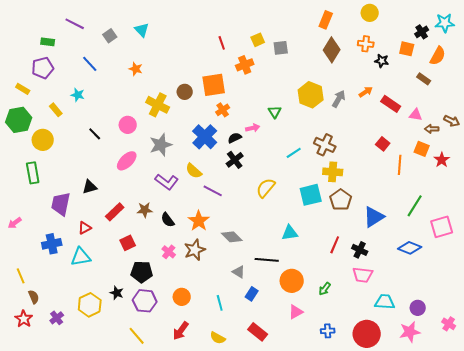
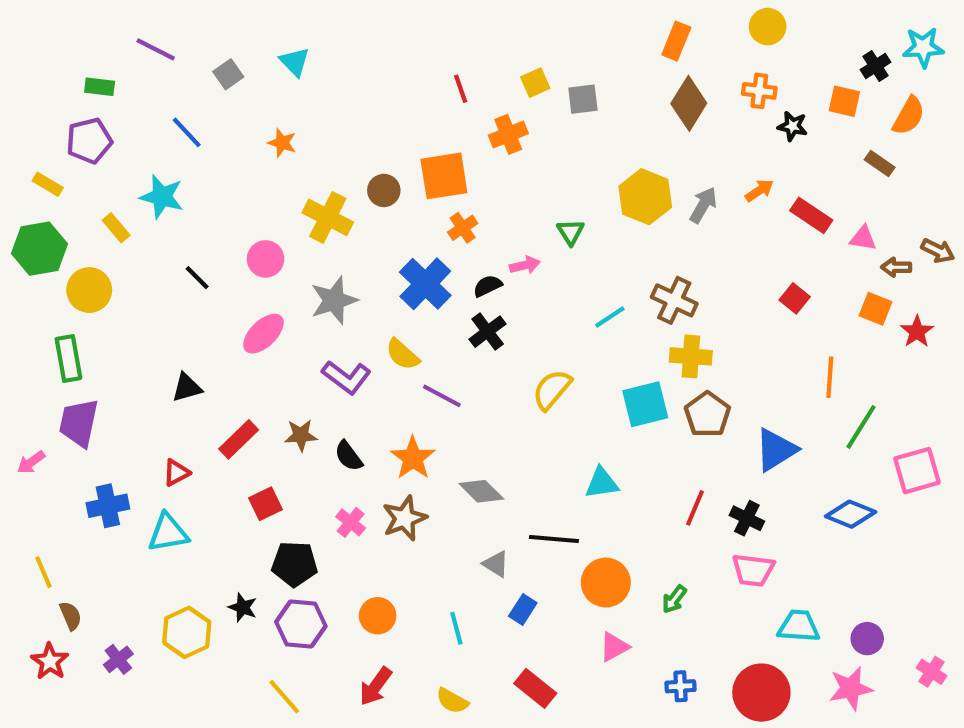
cyan star: (78, 95) -> (162, 197), size x1.5
orange line: (400, 165) -> (830, 377), moved
purple trapezoid: (61, 204) -> (79, 423), moved

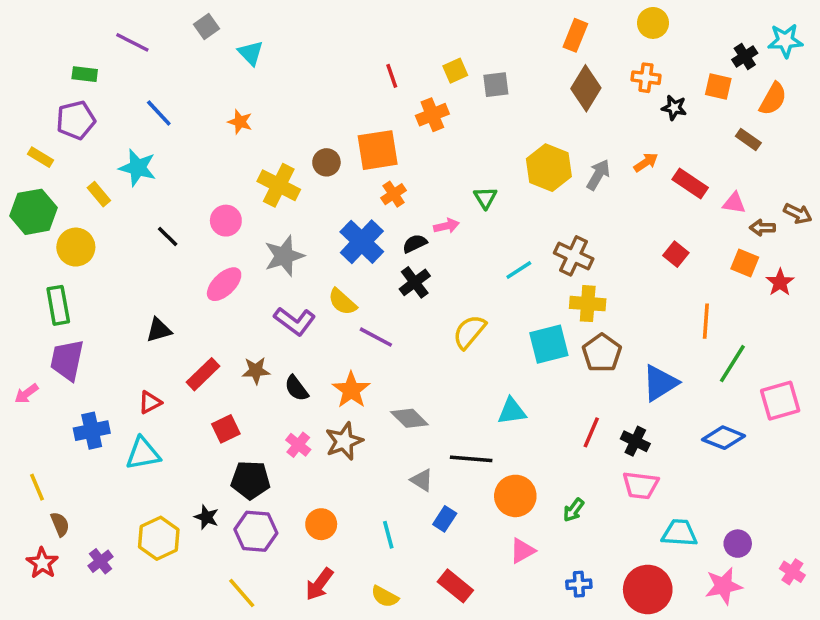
gray square: (228, 74) -> (206, 26), moved

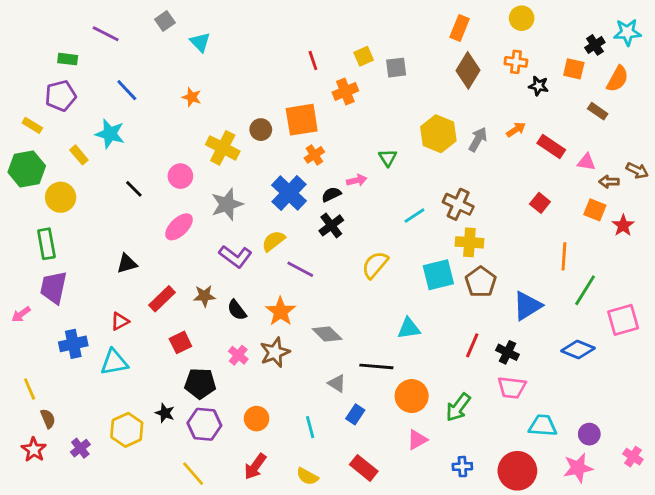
yellow semicircle: (342, 302) -> (273, 241), turned 100
green arrow: (574, 510) -> (458, 407), size x1.5

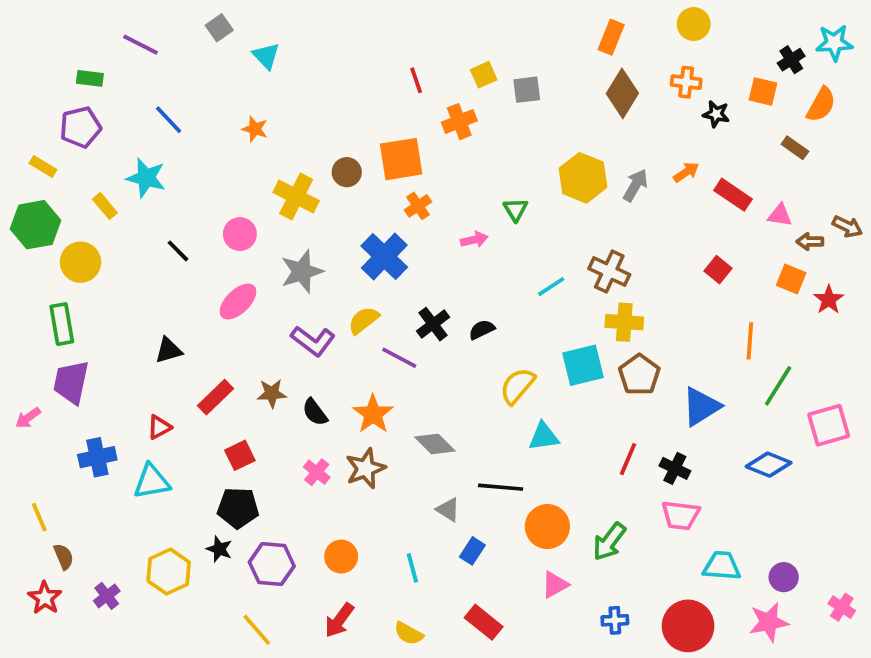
black semicircle: (331, 194) -> (482, 330), moved
black cross: (331, 225) -> (433, 324), moved
yellow semicircle: (375, 265) -> (517, 386), moved
black pentagon: (200, 383) -> (238, 508), moved

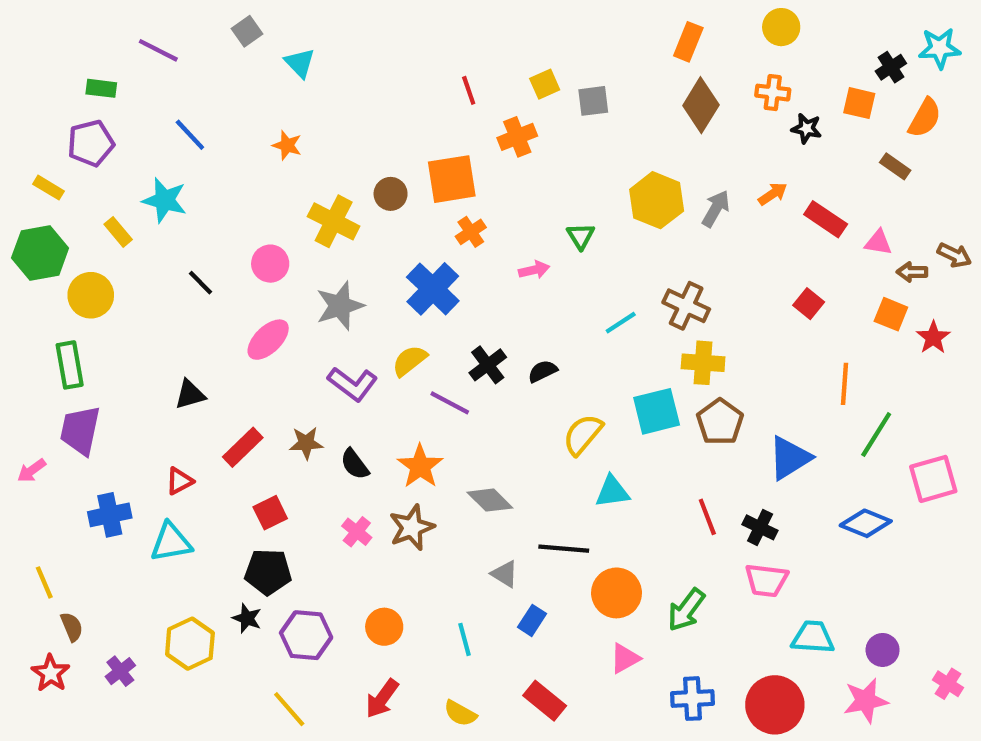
red line: (628, 459) -> (707, 517), turned -44
blue cross: (615, 620) -> (693, 699), size x1.4

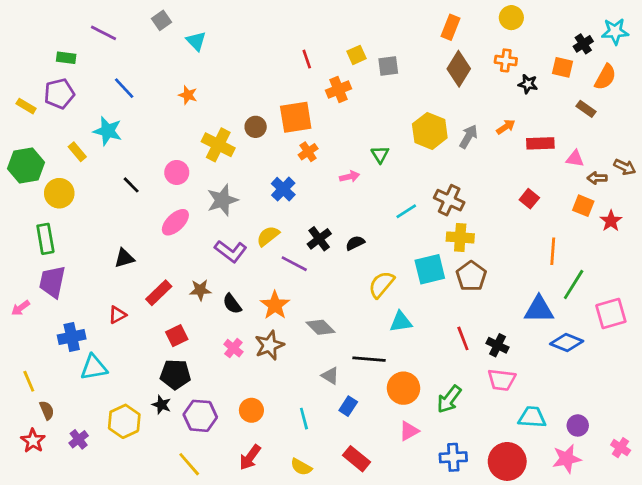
yellow rectangle: (48, 188) -> (26, 106), moved
red rectangle: (826, 219) -> (540, 143), turned -36
blue cross: (433, 289) -> (283, 189), size x0.7
blue triangle: (790, 458) -> (539, 309), moved, turned 32
cyan triangle: (171, 542) -> (94, 367), moved

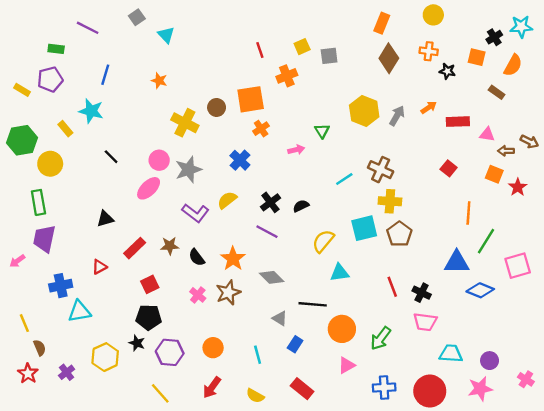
blue line: (124, 88) -> (105, 75), turned 60
pink circle: (177, 172) -> (159, 160), moved
purple line: (294, 264) -> (267, 232), moved

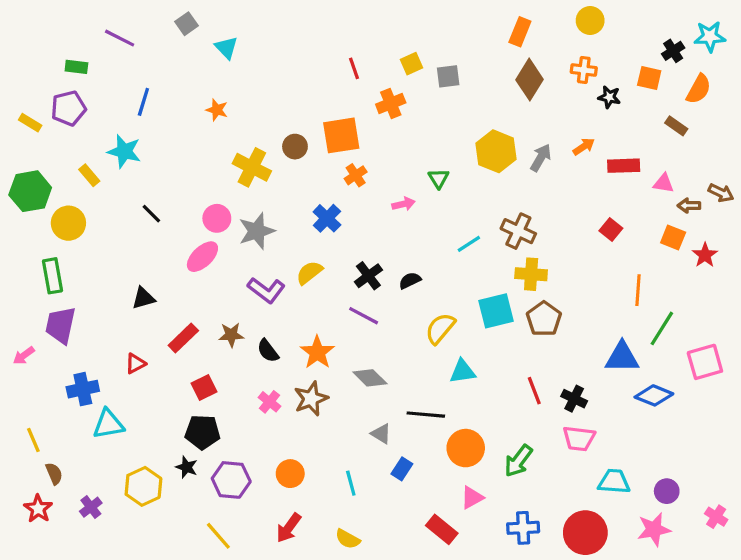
red rectangle: (302, 389) -> (442, 529), moved

